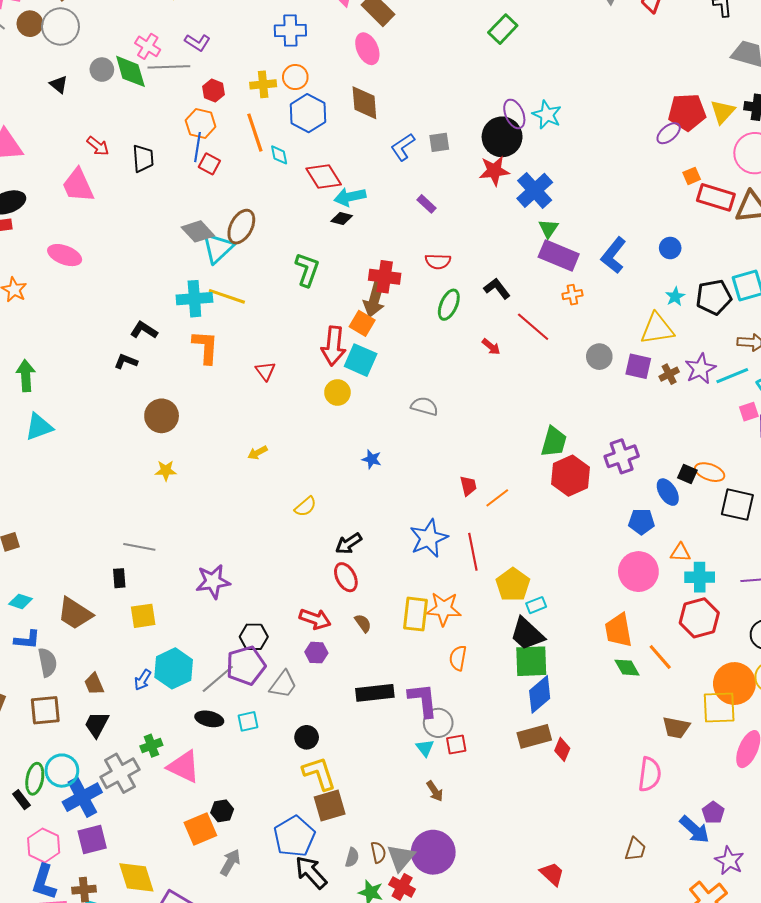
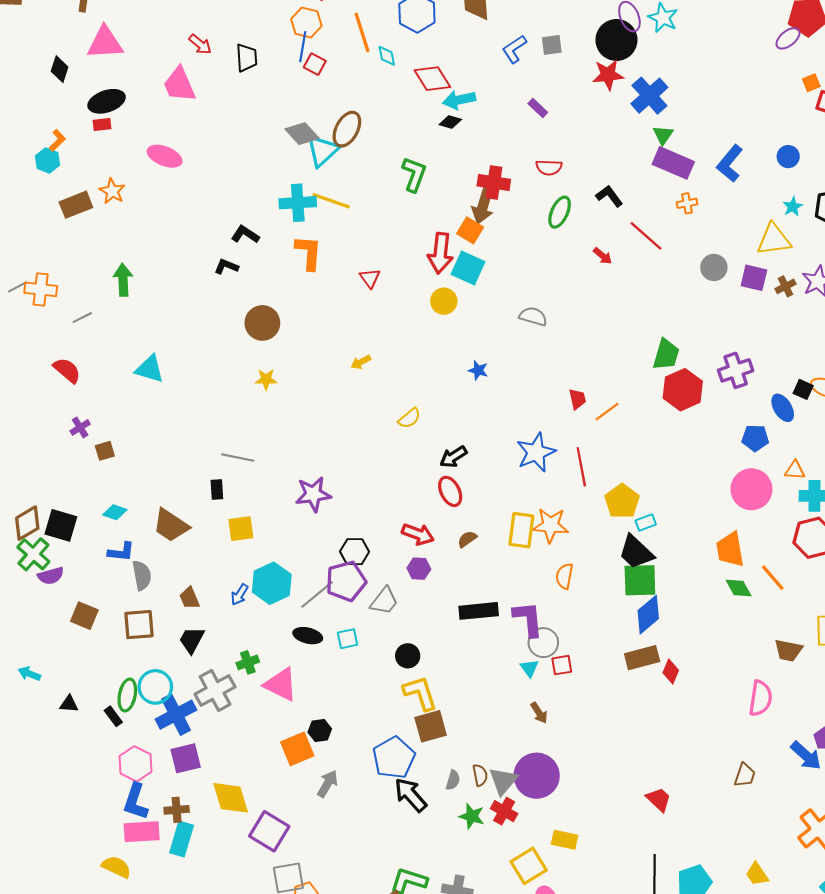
cyan triangle: (39, 427) -> (150, 369), moved, turned 36
brown semicircle: (363, 623) -> (467, 539), turned -90

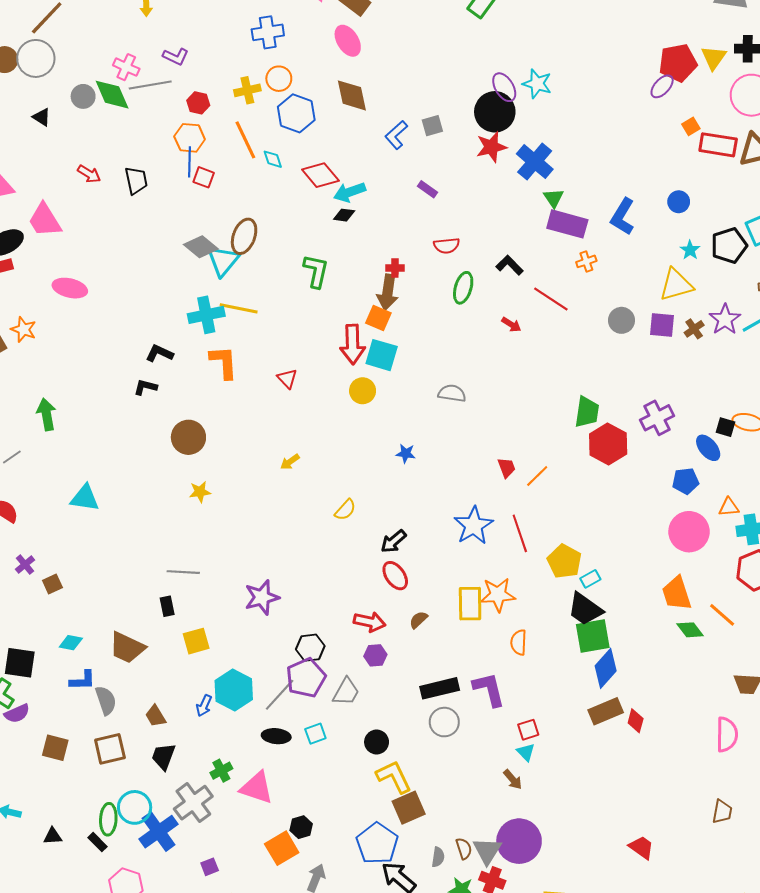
pink trapezoid: (179, 85) -> (45, 220), moved
red cross: (494, 183) -> (395, 268), size x0.6
gray circle: (543, 643) -> (444, 722), moved
cyan triangle: (529, 668) -> (526, 752), moved
purple square: (186, 758) -> (210, 867), moved, size x0.6

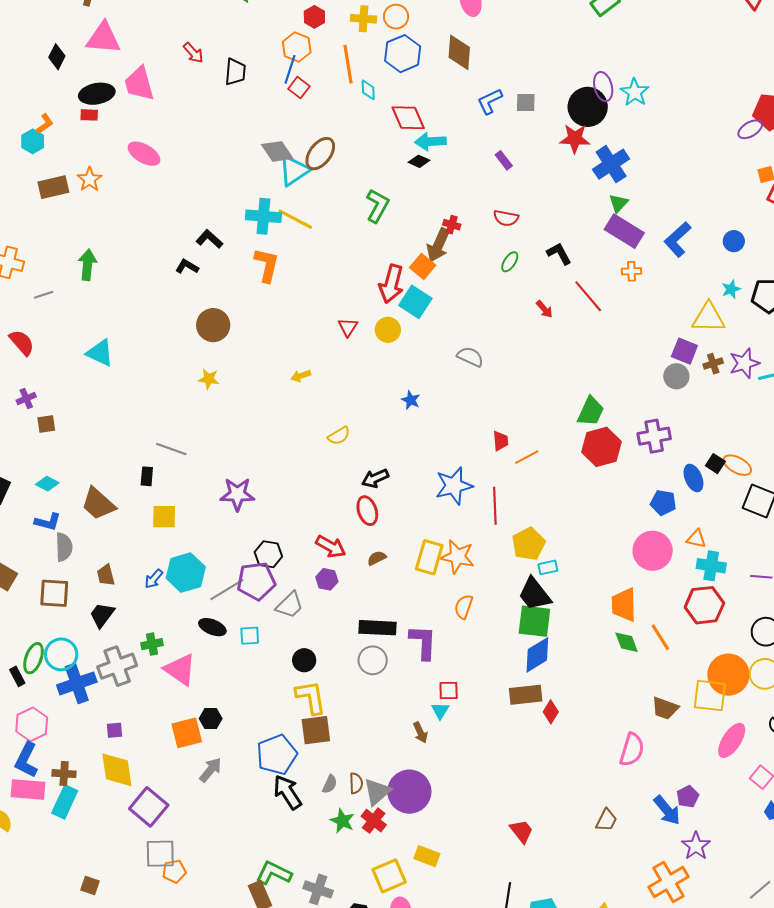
green ellipse: (463, 288) -> (510, 262), size x0.7
gray circle: (621, 320) -> (676, 376), moved
red triangle: (287, 379) -> (348, 327), moved

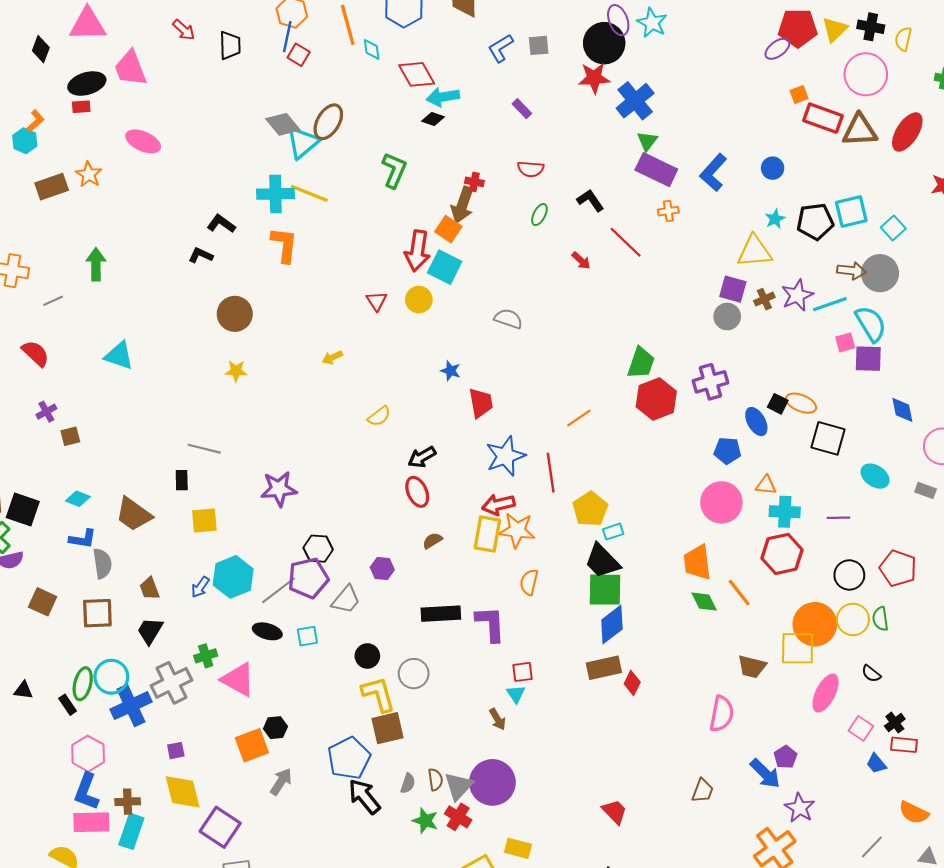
red trapezoid: (500, 441) -> (481, 403), moved, size x1.4
red arrow: (331, 547) -> (498, 505), moved, turned 144
gray circle: (373, 660) -> (414, 674), moved

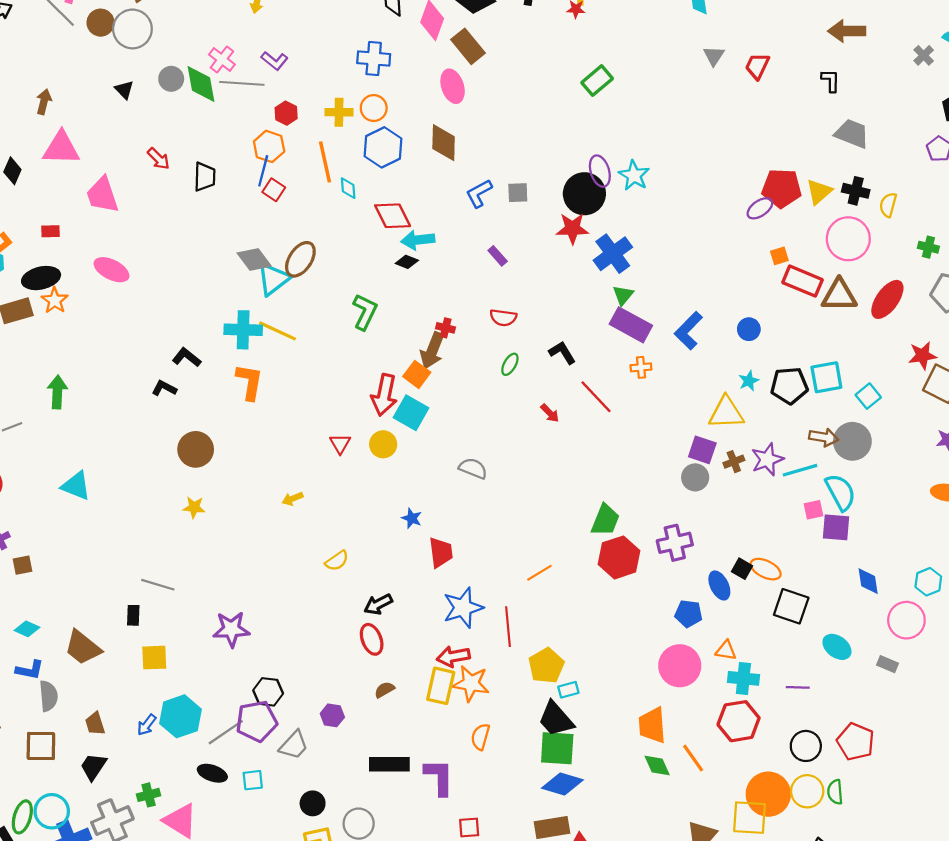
black ellipse: (87, 84) -> (41, 278), moved
blue diamond: (612, 625) -> (562, 784), turned 51

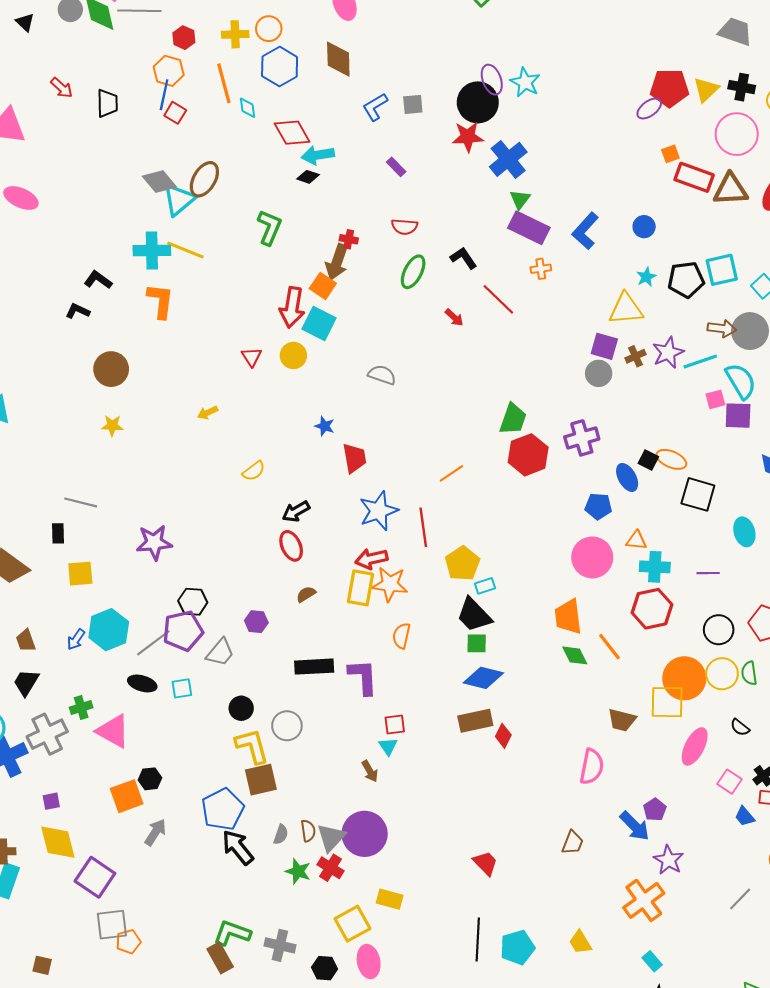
green ellipse: (510, 364) -> (413, 272), size x1.5
cyan ellipse: (837, 647) -> (744, 532), turned 40
green square: (557, 748) -> (477, 643), size x0.6

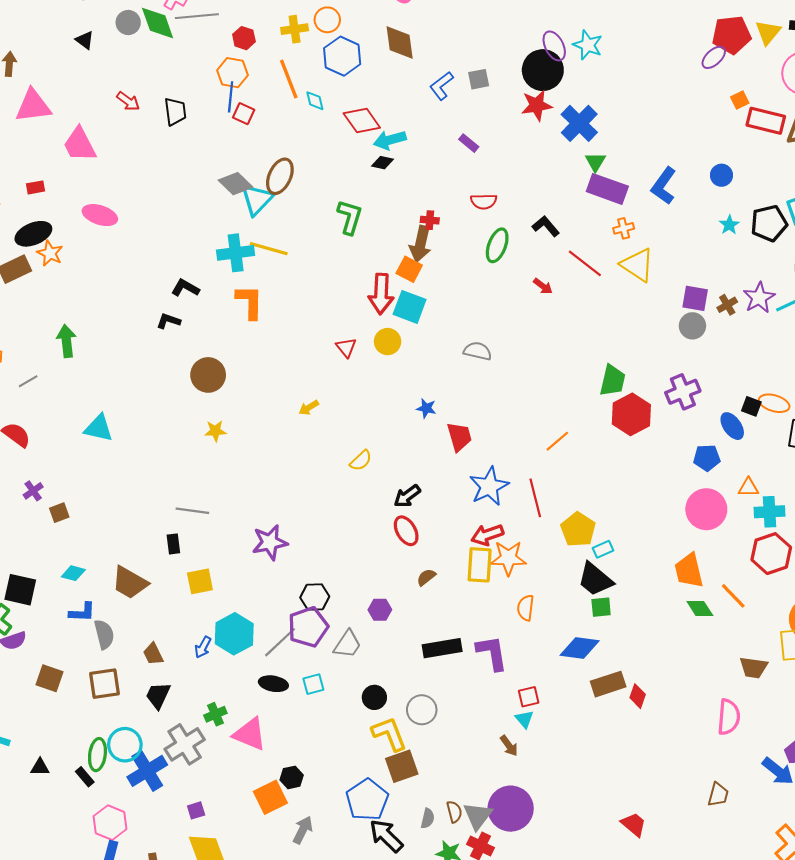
yellow triangle: (626, 309) -> (637, 265), moved, turned 45
blue diamond: (483, 678) -> (580, 648), moved

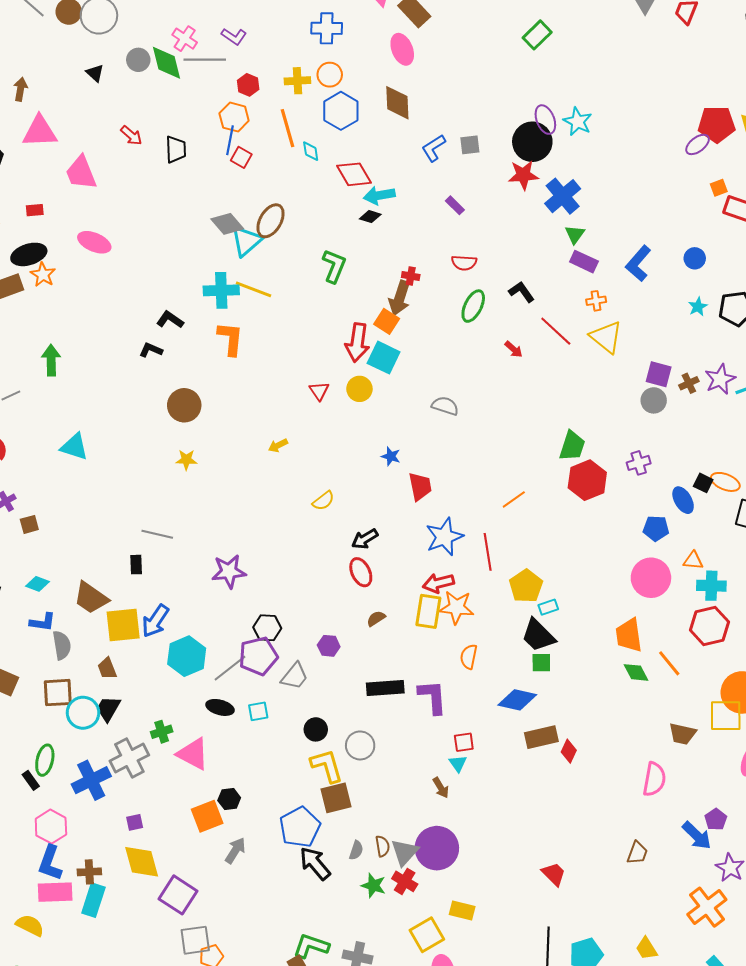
purple rectangle: (607, 189) -> (584, 262), size x0.7
purple cross: (683, 392) -> (639, 463), size x0.7
yellow square: (200, 581) -> (123, 625), moved, size x1.4
blue arrow: (203, 647) -> (155, 621), moved, size x1.6
cyan circle: (125, 745) -> (83, 713), moved

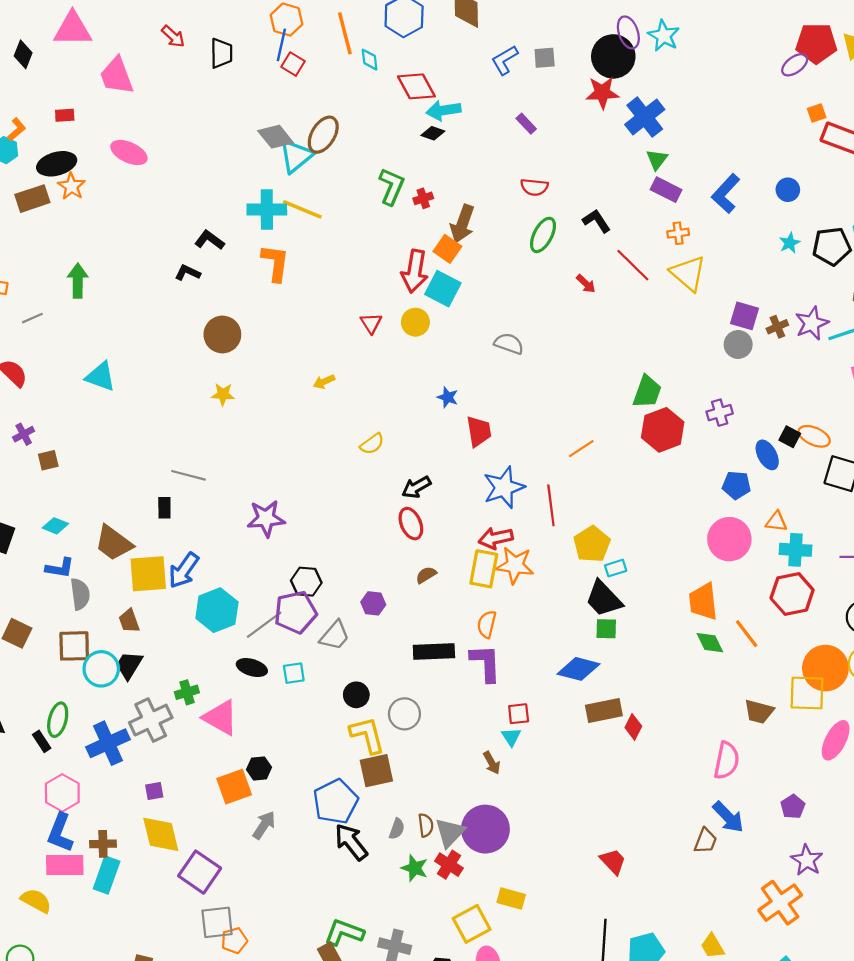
red cross: (411, 276) -> (423, 198), moved, turned -30
orange semicircle: (469, 657) -> (487, 624), moved
blue arrow: (697, 836) -> (728, 817), moved

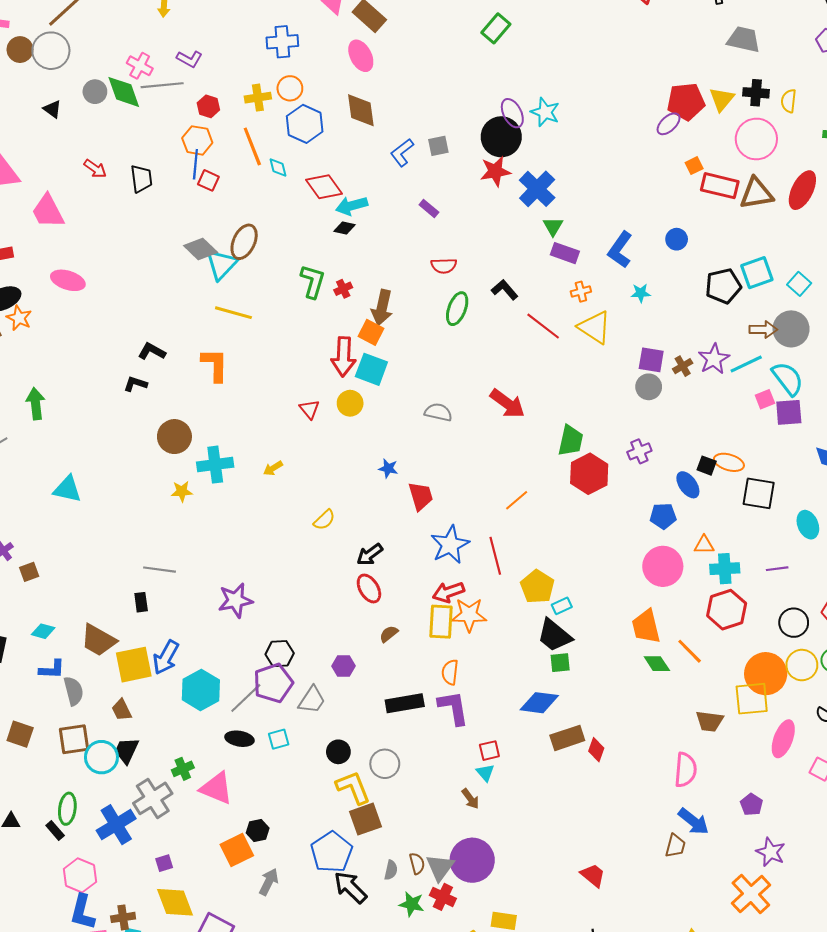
cyan cross: (267, 210) -> (215, 465), moved
cyan star: (790, 243) -> (641, 293), moved, turned 30
red arrow: (586, 284) -> (507, 403), moved, size x1.8

